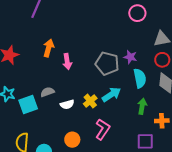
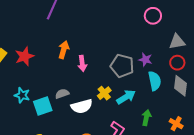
yellow cross: (90, 101) -> (104, 93), moved
white semicircle: (67, 104) -> (82, 106), size x1.5
green arrow: (142, 106) -> (146, 118), moved
orange cross: (162, 121) -> (176, 124), turned 32

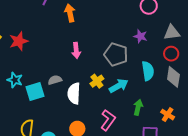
orange arrow: (64, 50) -> (70, 13), moved, turned -30
purple star: (145, 60) -> (140, 36), moved
white semicircle: (82, 106) -> (74, 93), turned 105

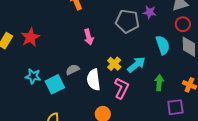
gray pentagon: (116, 54) -> (127, 21), moved
pink L-shape: (108, 120) -> (121, 88), moved

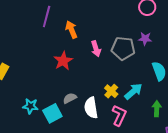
red star: (30, 37) -> (63, 61), moved
pink arrow: (89, 37) -> (96, 49), moved

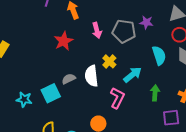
yellow cross: (111, 91) -> (109, 61), moved
cyan star: (30, 106) -> (24, 99), moved
white semicircle: (91, 108) -> (91, 76), moved

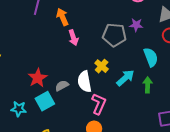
pink arrow: (97, 30) -> (73, 38), moved
red star: (64, 41) -> (38, 78), moved
green arrow: (155, 93) -> (148, 85), moved
pink L-shape: (117, 98) -> (99, 104), moved

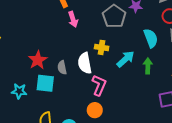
gray pentagon: (114, 35) -> (114, 16), turned 30
yellow cross: (102, 66) -> (102, 47), turned -32
gray semicircle: (62, 86) -> (62, 68), turned -72
cyan square: (45, 101) -> (45, 83), turned 36

